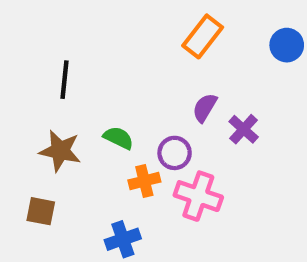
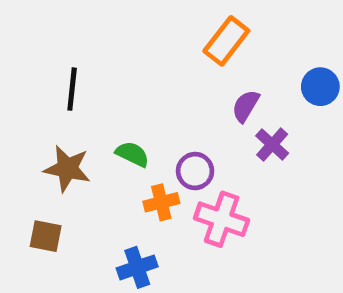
blue circle: (287, 45) -> (320, 87), moved
purple semicircle: (205, 108) -> (246, 106), moved

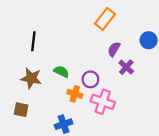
orange cross: (161, 202) -> (75, 94), turned 32

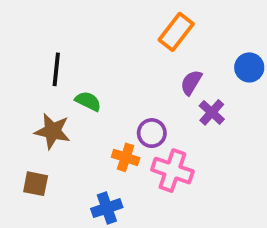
green semicircle: (61, 72) -> (88, 101), moved

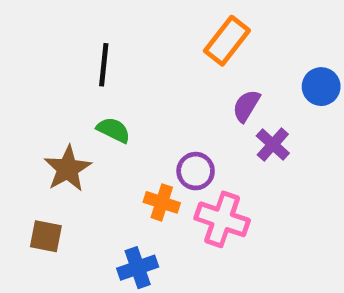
black line: (56, 69) -> (104, 65), moved
brown star: (52, 131) -> (68, 169), turned 30

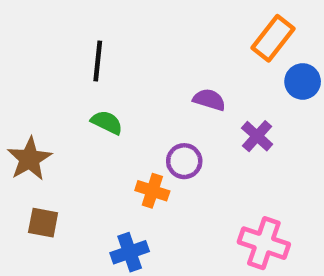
orange rectangle: (227, 41) -> (273, 38), moved
purple semicircle: (246, 106) -> (209, 100), moved, turned 76
brown star: (68, 169) -> (29, 159), moved
pink cross: (222, 219) -> (264, 243), moved

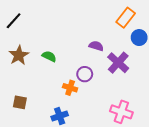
black line: (98, 61) -> (14, 21), moved, turned 36
purple cross: (257, 136) -> (118, 63), size x1.5
brown star: (29, 159) -> (19, 55), moved

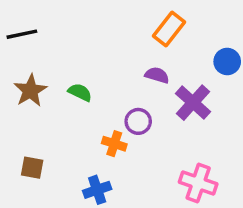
orange rectangle: (126, 18) -> (169, 29), moved
black line: (14, 21) -> (22, 34), turned 36

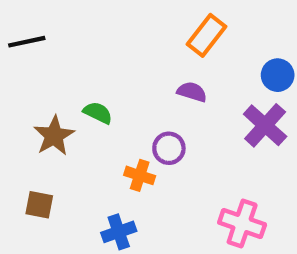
brown star: (30, 91) -> (54, 136), moved
purple cross: (193, 103) -> (265, 125), moved

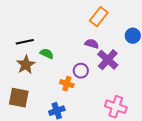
black line: (27, 42) -> (25, 42), moved
purple cross: (265, 125) -> (108, 60), moved
brown square: (39, 205) -> (19, 98), size x1.5

